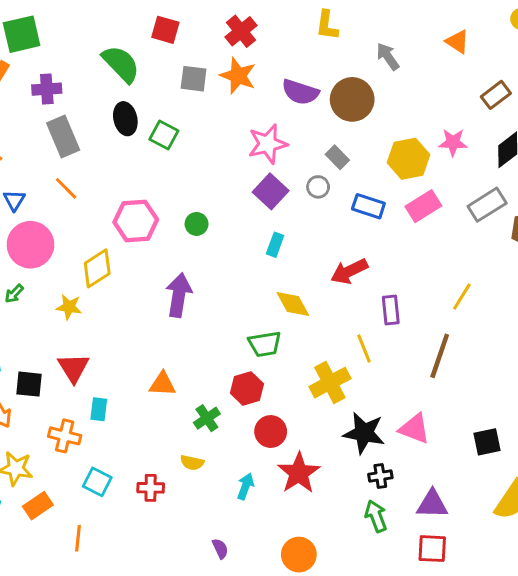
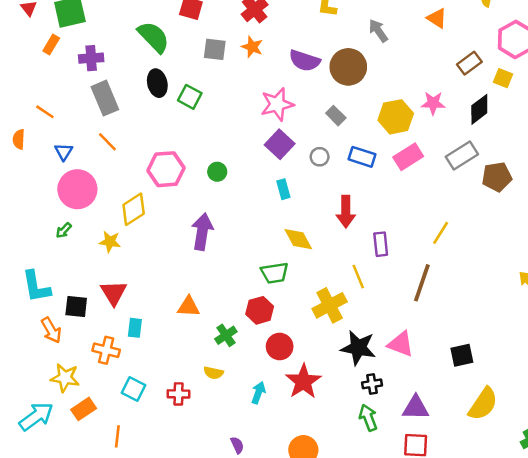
orange star: (238, 76) -> (252, 47), size x0.7
gray circle: (318, 187) -> (320, 157), moved
cyan rectangle: (275, 245) -> (283, 189), turned -36
red arrow: (349, 271) -> (346, 212), turned -64

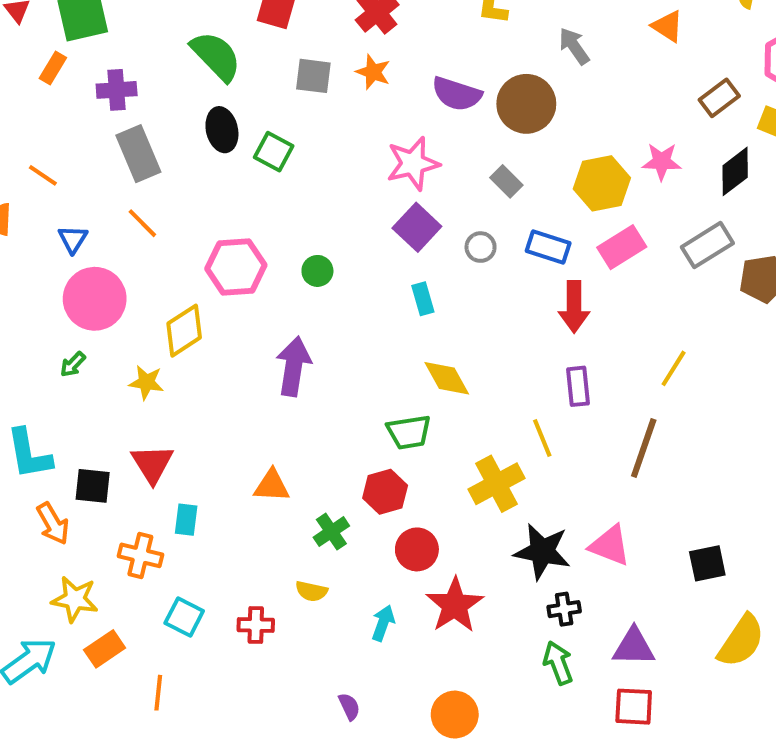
red arrow: (346, 212) -> (574, 307), moved

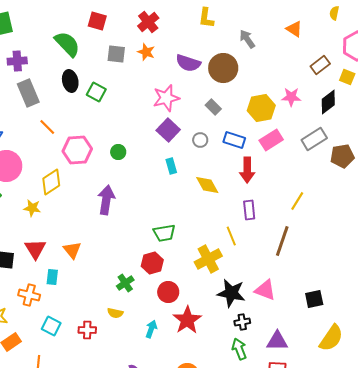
orange line: (142, 223) -> (47, 127), moved
yellow diamond: (447, 378) -> (207, 185), moved
orange triangle: (272, 486) -> (72, 250), moved, turned 48

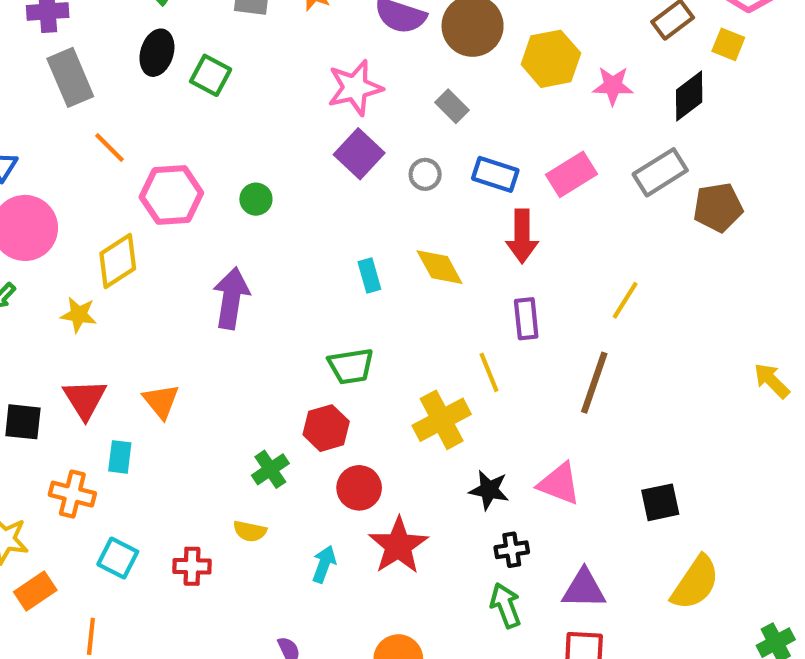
black ellipse: (70, 81) -> (157, 53), turned 30
yellow hexagon: (261, 108) -> (551, 59), moved
cyan rectangle: (171, 166) -> (369, 275), moved
black star: (231, 293) -> (489, 490), size x0.7

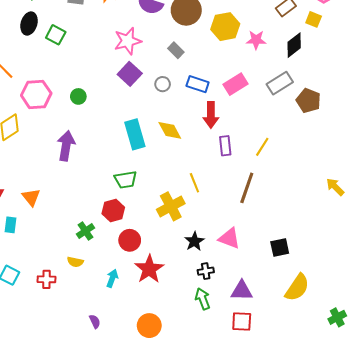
brown pentagon: (718, 207) -> (308, 101), turned 30
cyan rectangle: (369, 275) -> (135, 134), size x1.8
purple rectangle: (526, 319) -> (225, 146), moved
black star: (489, 490) -> (194, 241), turned 30

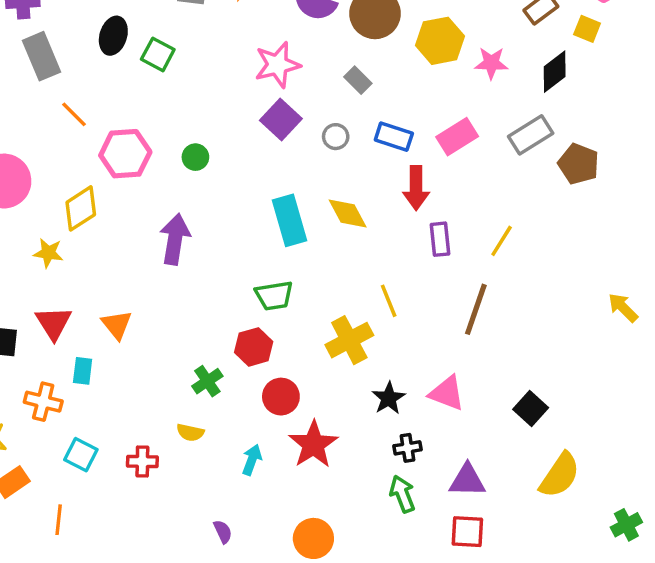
black square: (280, 247) -> (531, 408), turned -36

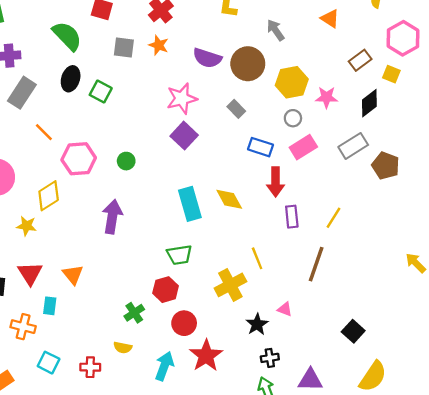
gray rectangle: (42, 56) -> (22, 93), turned 56
gray circle: (336, 137) -> (293, 118), moved
pink triangle: (447, 393) -> (285, 309), moved, size x0.6
cyan arrow: (252, 460) -> (164, 366), size x1.4

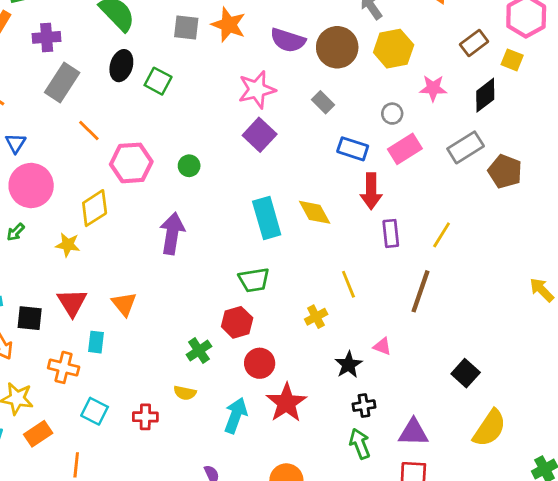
orange star: (159, 45) -> (229, 25), size x1.4
yellow hexagon: (292, 82) -> (394, 49), moved
yellow cross: (230, 285) -> (316, 317), size x0.6

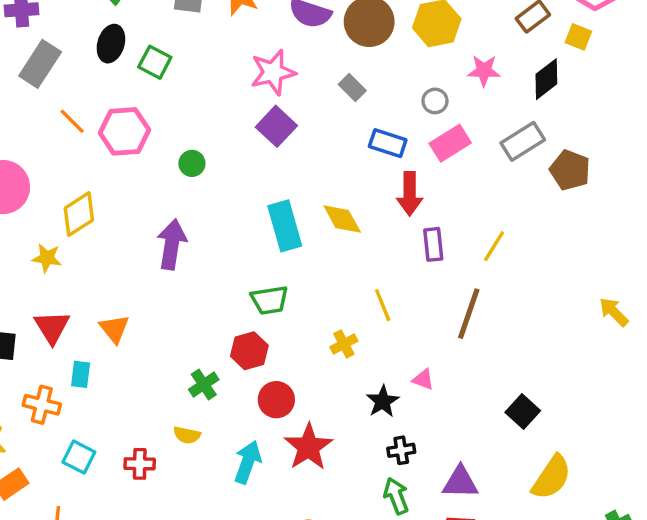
pink hexagon: (131, 163) -> (124, 131), moved

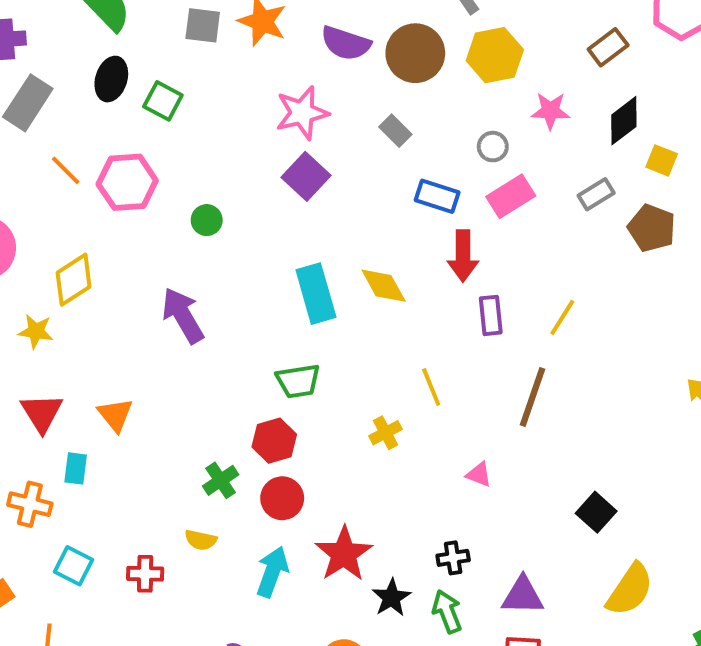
yellow square: (578, 37) -> (662, 160), moved
gray rectangle: (523, 141) -> (596, 194), size x0.7
purple arrow: (172, 244) -> (183, 315), turned -39
red circle: (276, 400) -> (282, 498), moved
black star: (383, 401) -> (391, 598), moved

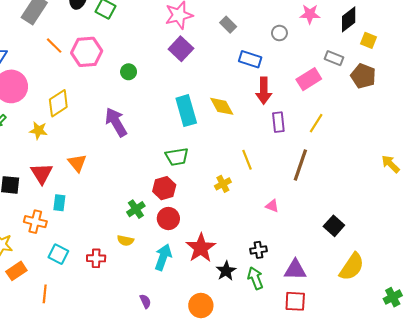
gray rectangle: (596, 194) -> (334, 58), turned 54
pink rectangle: (511, 196) -> (309, 79), moved
orange triangle: (115, 415) -> (77, 163), moved

